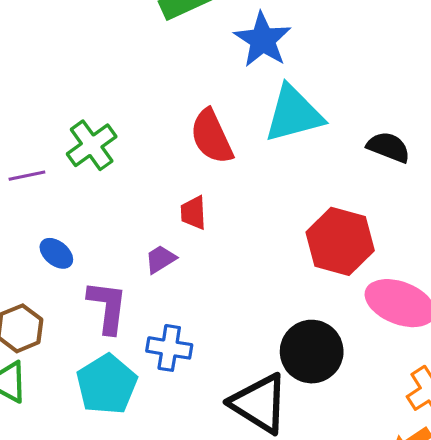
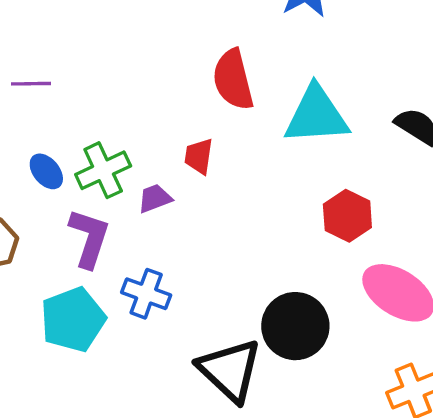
cyan triangle: (294, 114) -> (316, 115), moved
green cross: (92, 145) -> (103, 170), moved
red hexagon: (340, 241) -> (347, 216), size x0.7

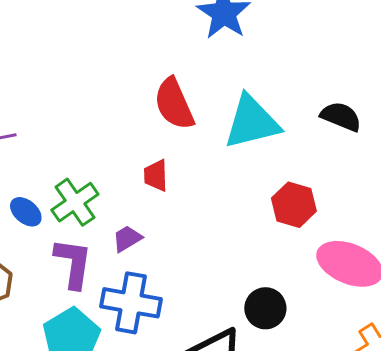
purple trapezoid: (155, 198) -> (127, 239), moved
blue cross: (146, 294) -> (131, 303), size x1.4
black circle: (295, 326) -> (265, 308), size x0.7

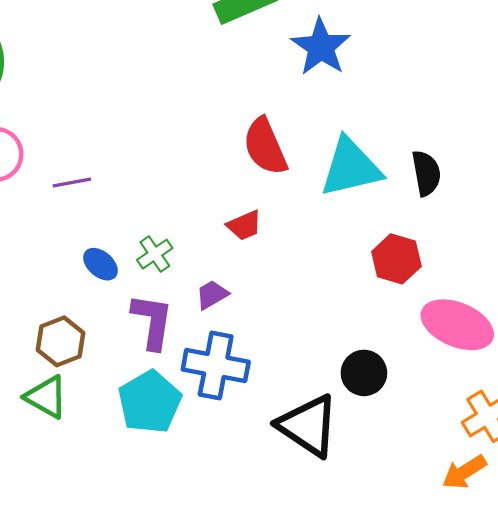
black semicircle: (341, 116) -> (426, 173), moved, turned 57
red trapezoid: (156, 175) -> (244, 225), turned -112
green cross: (75, 202) -> (155, 254), size x0.7

